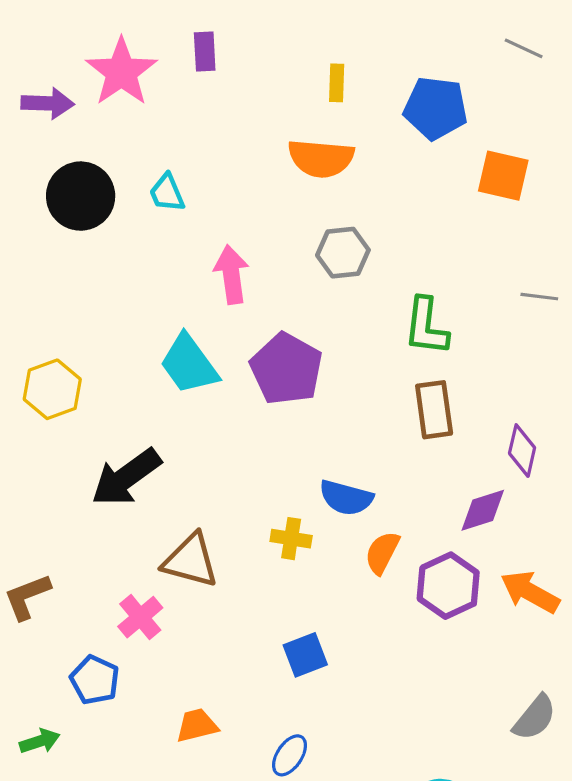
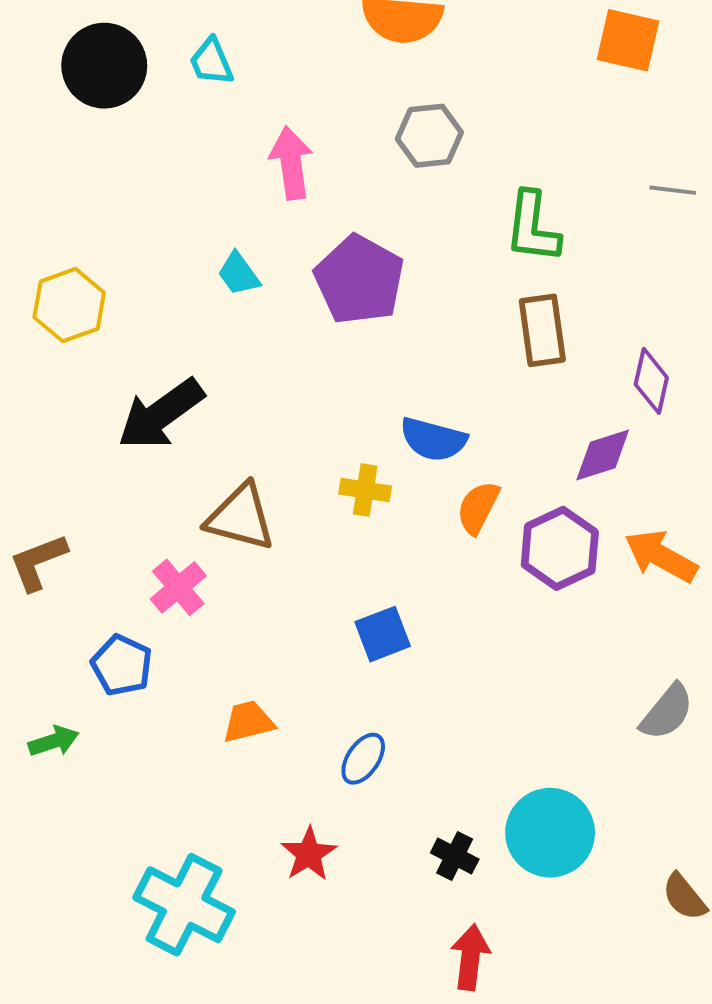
cyan trapezoid: (189, 364) -> (239, 274), size x0.6

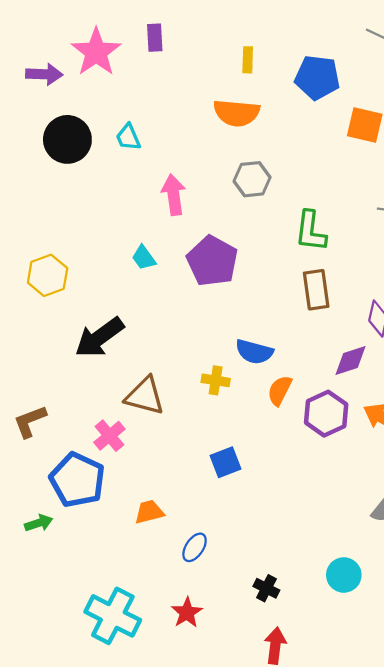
blue pentagon: (122, 665) -> (77, 480), size x1.6
blue ellipse: (363, 759) -> (195, 547), moved
cyan circle: (550, 833) -> (344, 575), moved, size x0.7
red star: (309, 854) -> (187, 613), moved

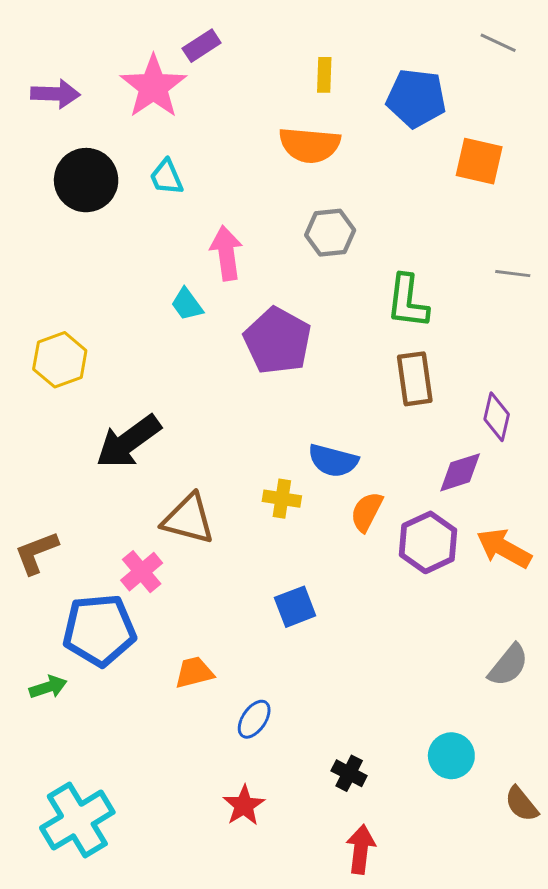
purple rectangle: (155, 38) -> (202, 46), turned 60
pink star: (96, 52) -> (153, 87), moved
cyan trapezoid: (144, 258) -> (187, 304), moved
blue pentagon: (77, 480) -> (99, 630), turned -30
cyan cross: (113, 616) -> (77, 820), moved, turned 32

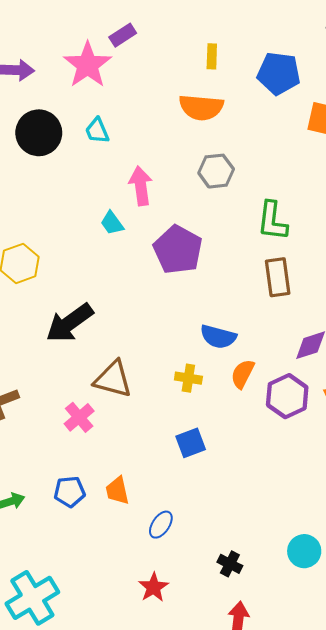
yellow cross: (282, 499) -> (188, 378), moved
blue pentagon: (99, 630) -> (70, 492), moved, size x0.6
orange trapezoid: (194, 672) -> (117, 491), turned -88

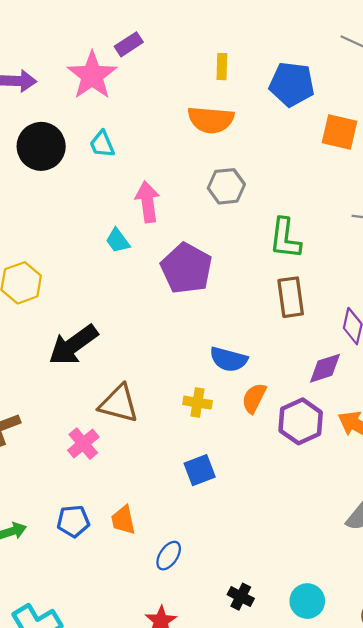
cyan circle: (304, 551) -> (307, 601), moved

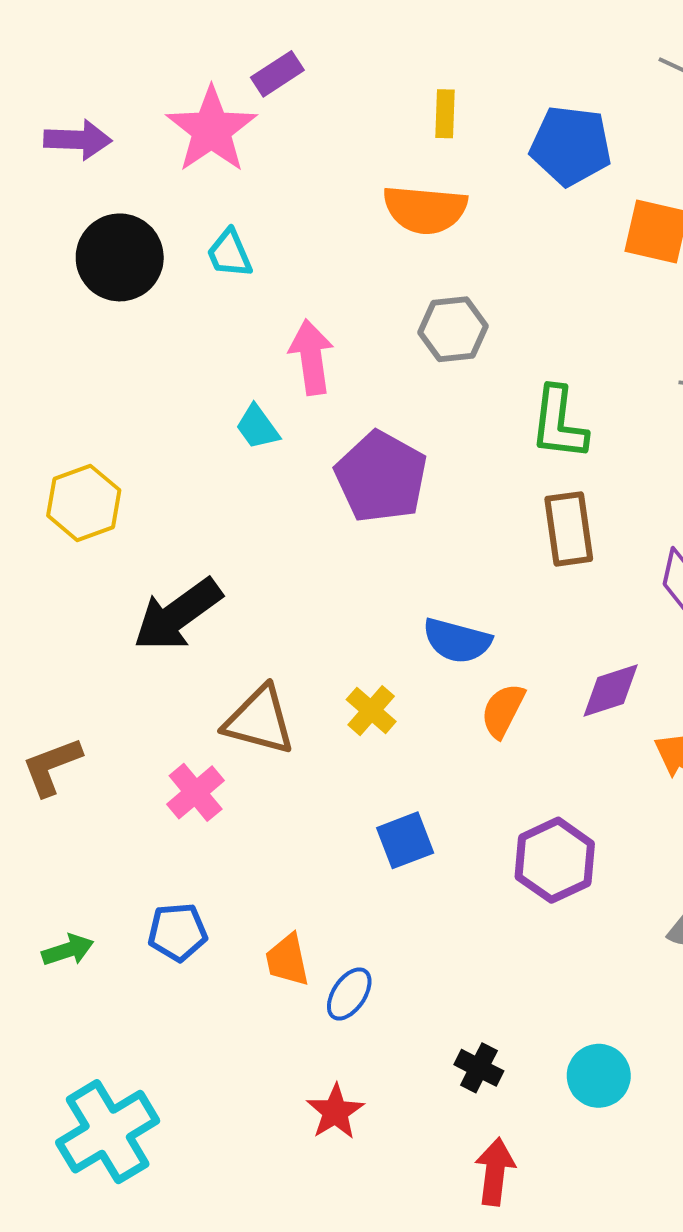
purple diamond: (325, 368) -> (611, 691), moved
yellow cross: (197, 403) -> (371, 711), moved, turned 32
purple hexagon: (301, 421) -> (555, 860), moved
orange trapezoid: (123, 520) -> (287, 960), moved

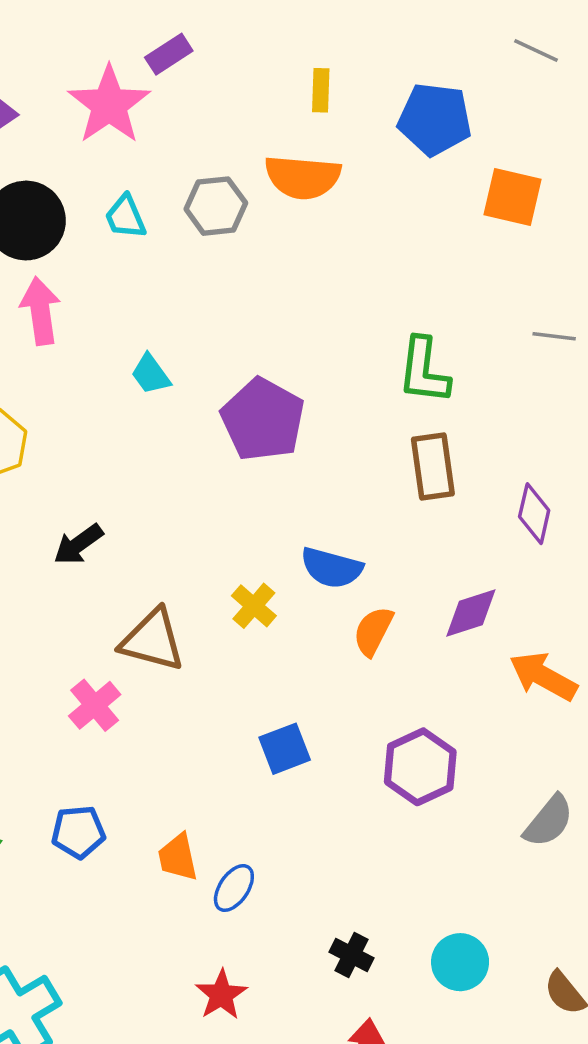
gray hexagon: (453, 329) -> (216, 206), moved
pink arrow: (311, 357) -> (40, 311), moved
black arrow: (178, 615) -> (78, 544), size x0.6
yellow cross: (371, 711) -> (254, 606), moved

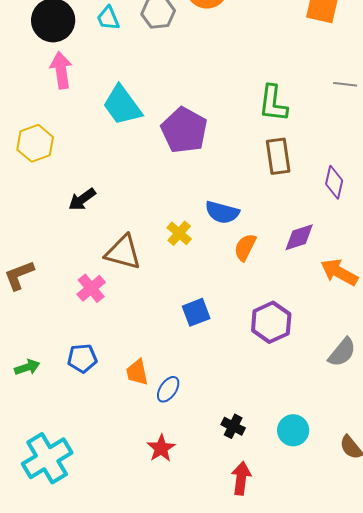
cyan trapezoid: (151, 374) -> (122, 105), size x1.8

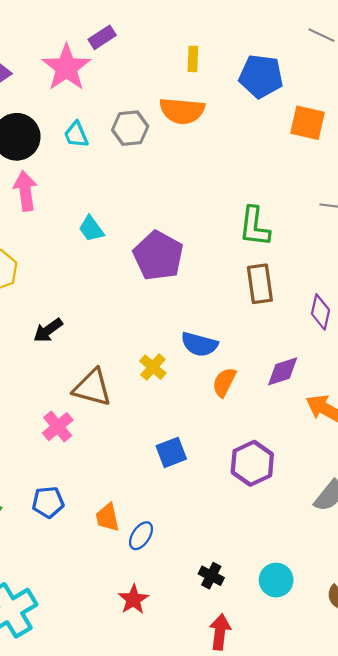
cyan trapezoid: (122, 105) -> (91, 229), size x0.6

